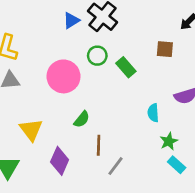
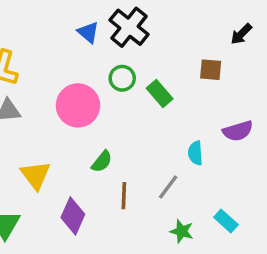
blue triangle: (71, 21) -> (88, 32), turned -48
green star: (169, 141) -> (182, 231), moved, turned -30
gray line: (115, 166) -> (168, 187), moved

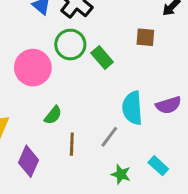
green circle: (122, 78) -> (70, 44), size x1.4
purple semicircle: (238, 131) -> (168, 105), moved
cyan semicircle: (195, 153) -> (132, 108), size x1.6

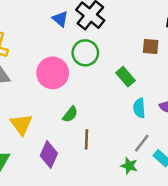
green rectangle: (102, 57) -> (125, 77), moved
cyan semicircle: (132, 108) -> (139, 108), size x0.7
gray line: (109, 137) -> (142, 143), moved

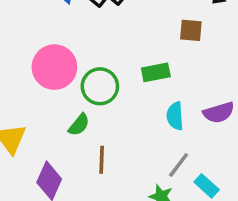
green circle: (85, 53) -> (100, 86), moved
green rectangle: (125, 77) -> (156, 72), turned -60

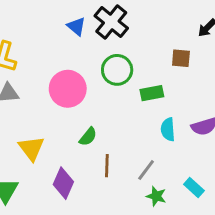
green circle: (100, 86) -> (117, 70), moved
gray line: (179, 165) -> (146, 170), moved

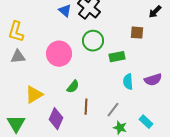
yellow triangle: (31, 148) -> (34, 95), turned 36

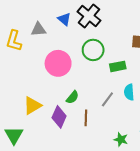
gray triangle: (18, 57) -> (39, 29), moved
gray line: (113, 110) -> (107, 99), moved
purple diamond: (56, 119) -> (59, 117), moved

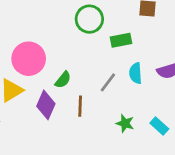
pink circle: (58, 63) -> (29, 59), moved
green star: (121, 139) -> (125, 123), moved

